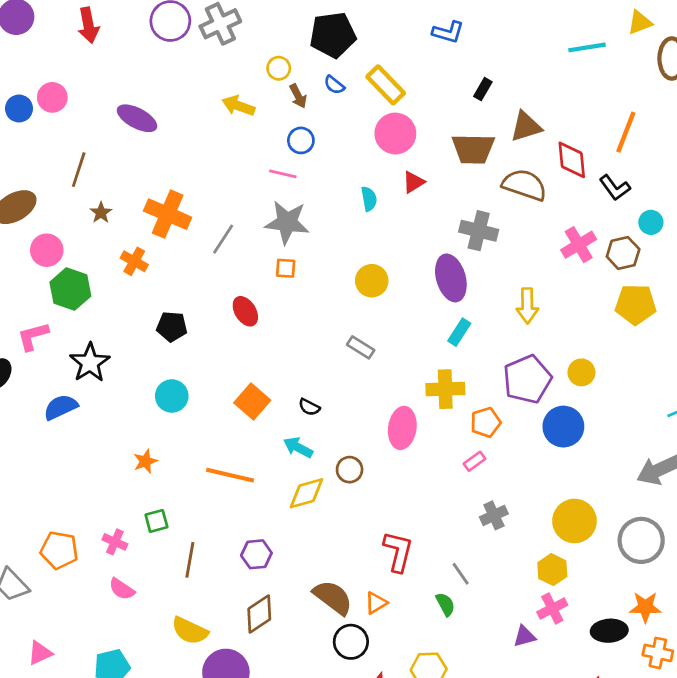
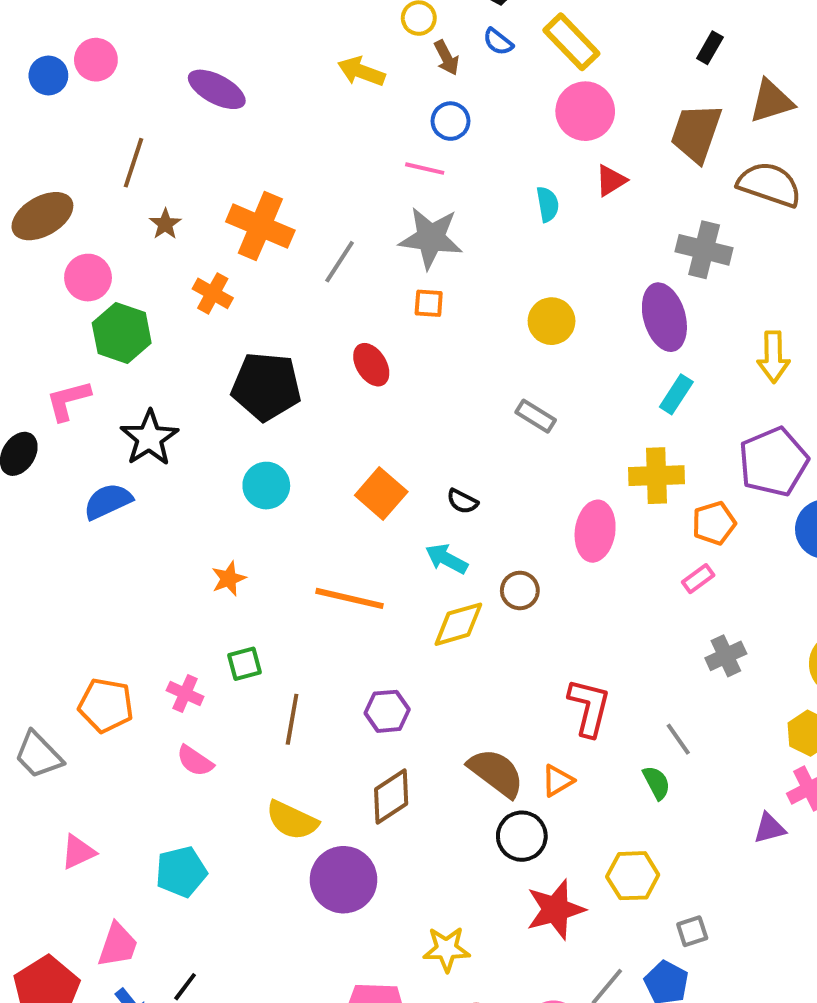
brown trapezoid: (473, 149) -> (696, 133), turned 108
black pentagon: (172, 327) -> (266, 386), size x1.6

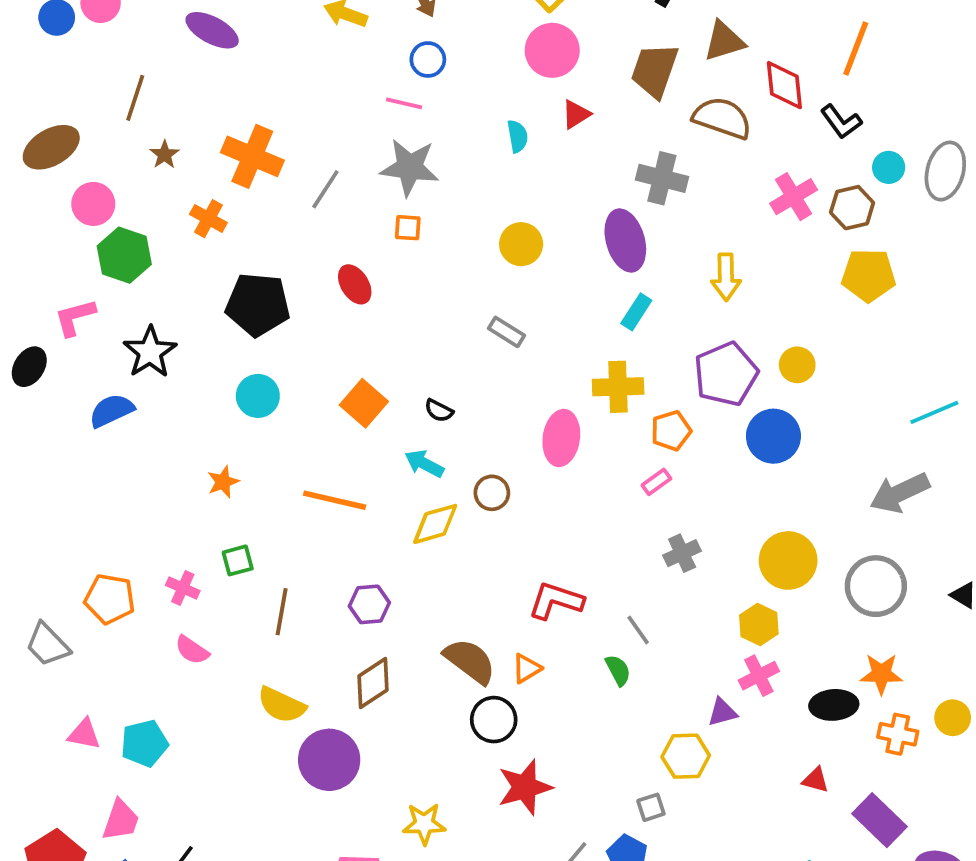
red L-shape: (589, 707) -> (556, 601), turned -86
pink triangle: (78, 852) -> (84, 734), turned 36
cyan pentagon: (181, 872) -> (144, 743), moved
yellow hexagon: (633, 876) -> (686, 756), moved

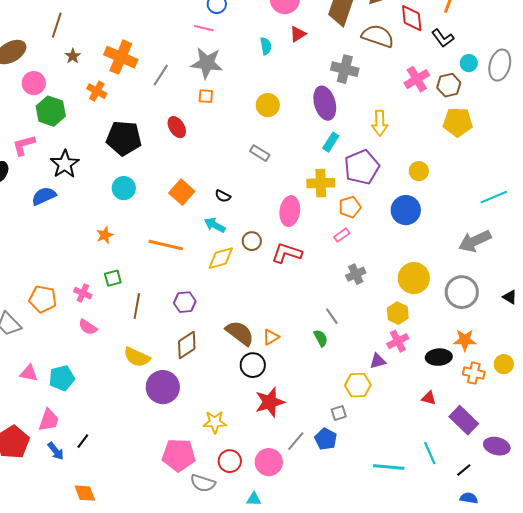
purple pentagon: (726, 374) -> (362, 167), moved
red L-shape: (556, 601) -> (287, 253), moved

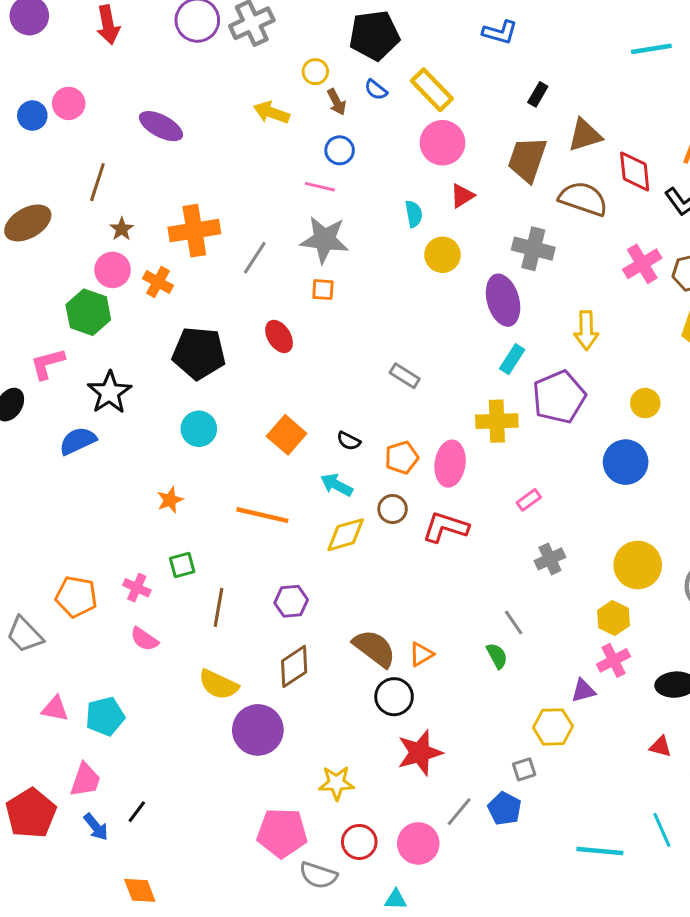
orange cross: (121, 57) -> (194, 231), turned -32
pink circle: (34, 83) -> (113, 270), moved
yellow circle: (268, 105) -> (442, 255), moved
orange pentagon: (350, 207) -> (402, 458), moved

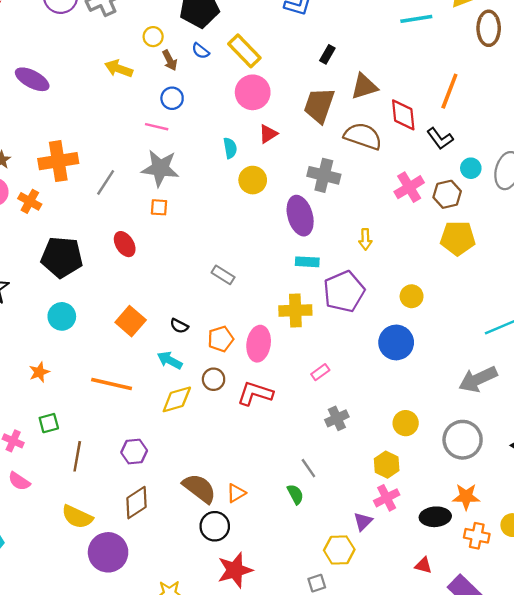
yellow arrow: (586, 330) -> (365, 239), size x0.7
cyan rectangle: (512, 359) -> (307, 262), turned 60
yellow circle: (638, 565) -> (406, 423), size x0.7
purple triangle: (583, 691) -> (363, 522), turned -30

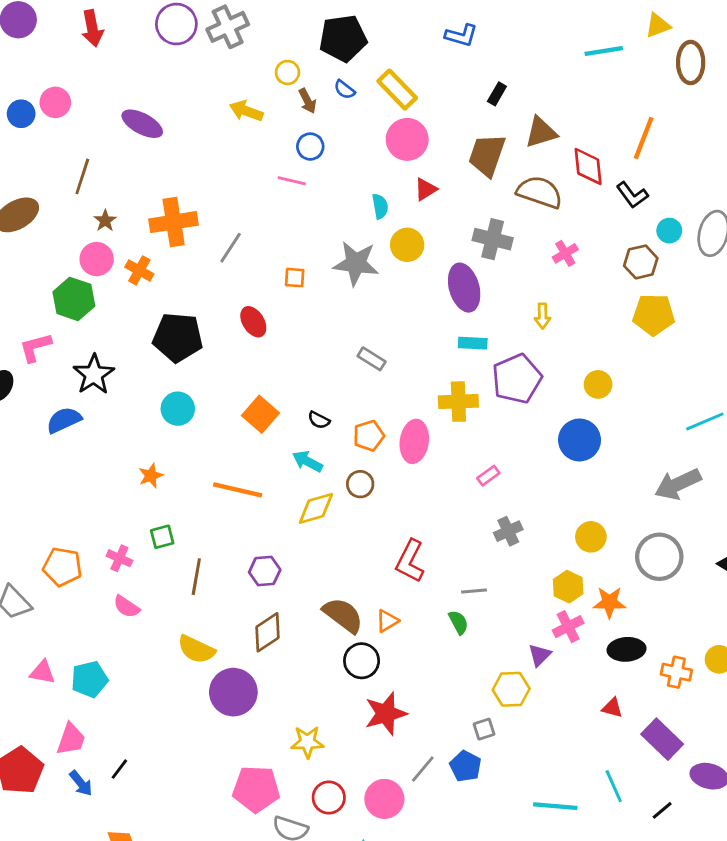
gray star: (160, 168) -> (356, 263), moved
pink cross: (409, 187) -> (565, 253), moved, size x0.7
red L-shape: (255, 393) -> (410, 561), moved, turned -81
gray line: (308, 468) -> (474, 591), turned -60
orange star: (466, 497) -> (609, 602), moved

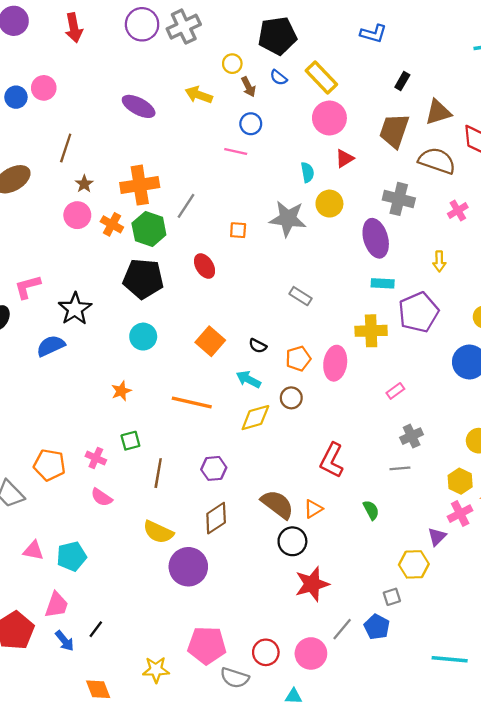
purple ellipse: (142, 124) -> (139, 106), moved
green hexagon: (74, 299) -> (149, 229), moved
gray line: (474, 591) -> (400, 468), moved
yellow star: (307, 742) -> (156, 670), moved

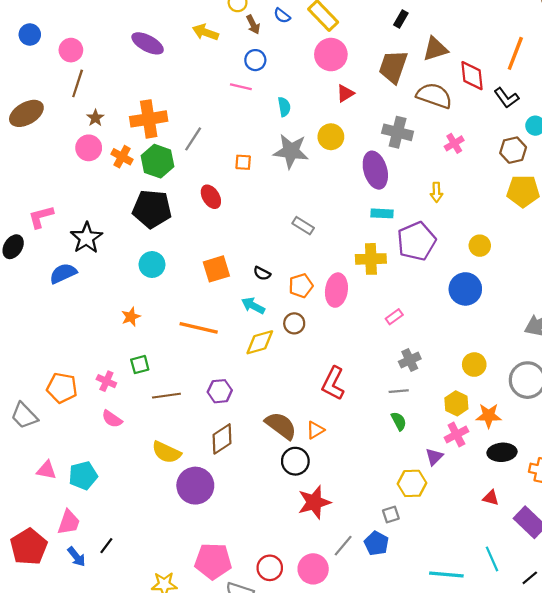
pink circle: (44, 88) -> (71, 50), moved
cyan semicircle: (307, 172) -> (284, 107), moved
orange square: (210, 341) -> (216, 269), turned 32
brown line: (158, 473) -> (166, 396), turned 72
green semicircle: (371, 510) -> (399, 421), moved

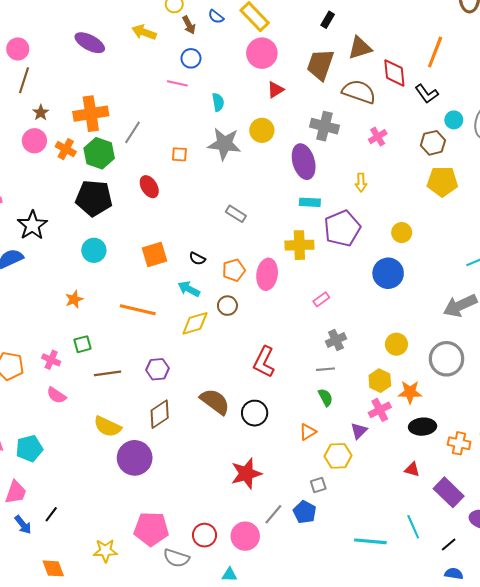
orange triangle: (315, 430) -> (308, 432), moved
black circle: (295, 461) -> (255, 413), moved

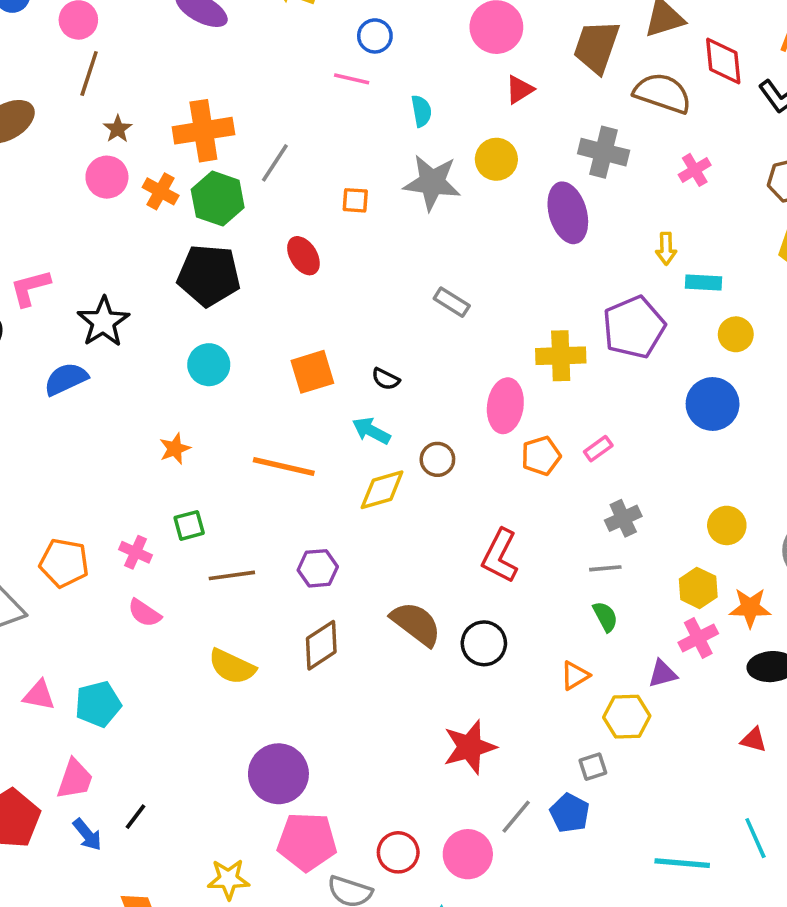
cyan rectangle: (310, 202) -> (704, 283), moved
orange pentagon: (234, 270) -> (541, 456), moved
purple triangle: (359, 431) -> (663, 674), turned 30
purple circle: (135, 458) -> (278, 774), moved

